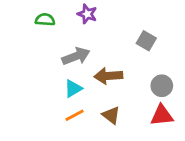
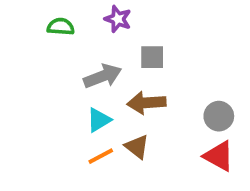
gray square: (146, 41) -> (152, 57), moved, turned -30
brown triangle: (111, 115) -> (137, 147), moved
red triangle: (162, 115) -> (219, 156), turned 35

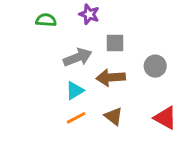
gray circle: (219, 116) -> (155, 66), moved
brown triangle: (137, 147) -> (114, 116), moved

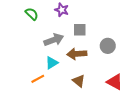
green semicircle: (46, 20) -> (32, 14), turned 40
orange line: (76, 118) -> (38, 79), moved

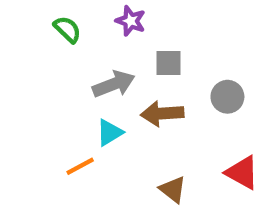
brown triangle: (79, 81) -> (173, 189), moved

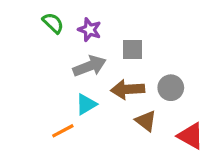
purple star: (131, 21) -> (89, 30), moved
gray circle: (227, 97) -> (171, 88), moved
brown triangle: (173, 189) -> (146, 121), moved

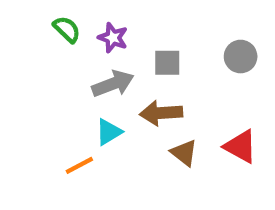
gray circle: (171, 88) -> (241, 57), moved
red triangle: (191, 136) -> (241, 147), moved

